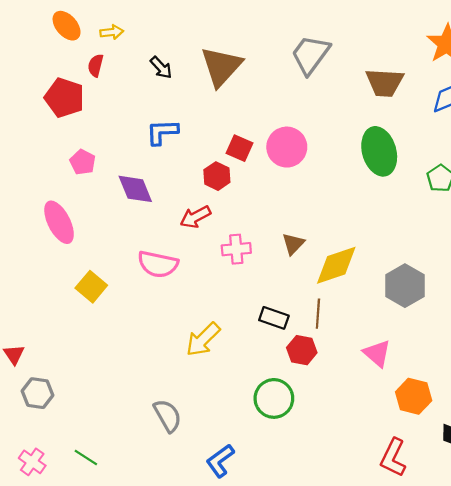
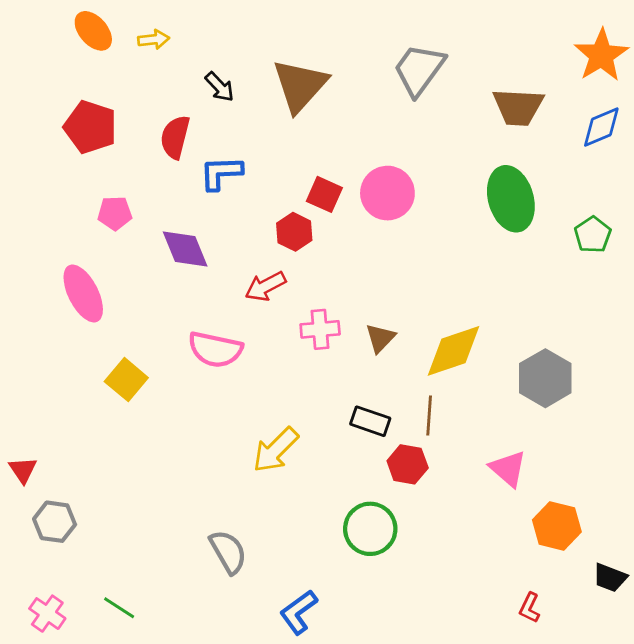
red semicircle: (96, 65) -> (175, 137), moved, size x1.4
pink pentagon: (83, 162) -> (115, 213), turned -30
brown triangle: (293, 244) -> (380, 338), moved
red L-shape: (393, 458) -> (530, 608), size x0.6

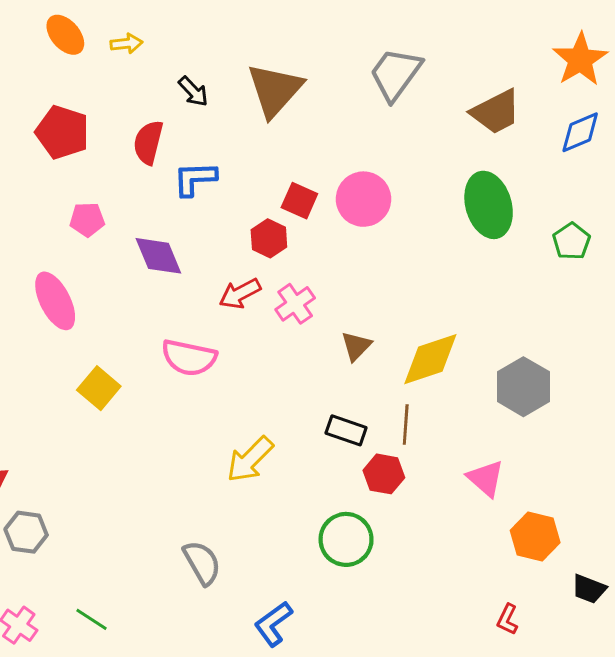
brown trapezoid: (518, 107) -> (496, 112), turned -30
pink cross: (320, 329) -> (295, 304), moved, turned -30

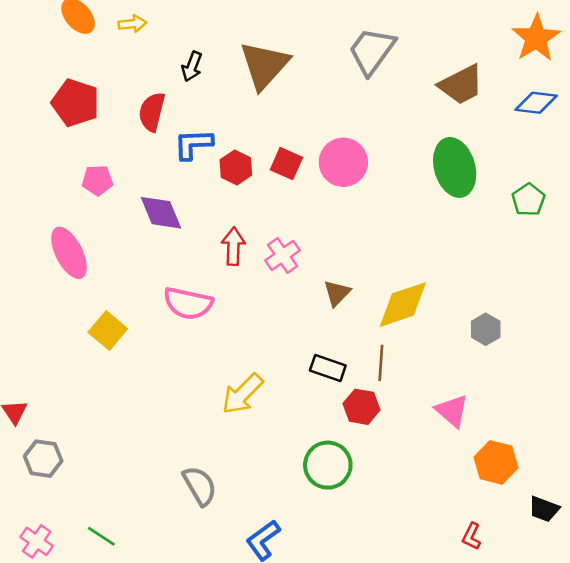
black arrow: (193, 91) -> (192, 66), turned 64
blue diamond: (580, 132) -> (536, 103), turned 30
red hexagon: (269, 238) -> (236, 167), moved
red arrow: (240, 294) -> (233, 246), turned 120
gray hexagon: (523, 387) -> (486, 329), size x0.6

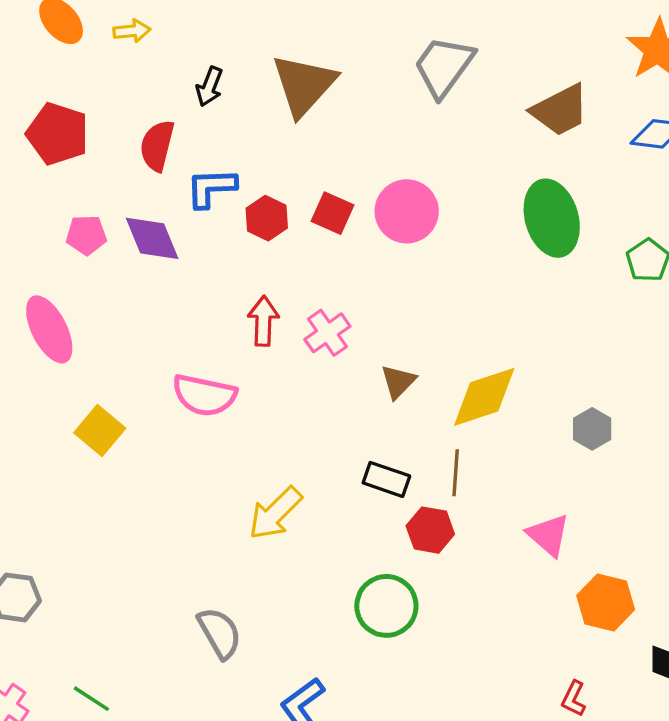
purple diamond: (161, 213) -> (152, 238), moved

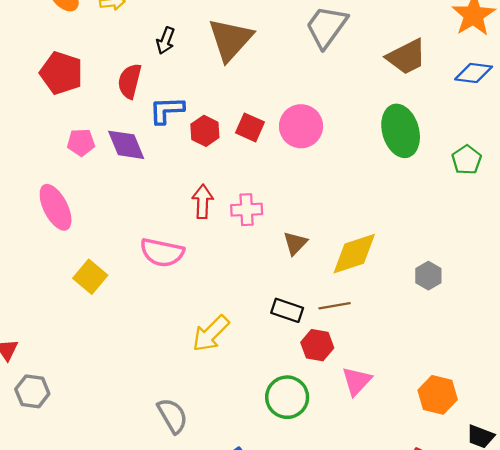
pink cross: (327, 333) -> (247, 210), turned 32
brown line: (456, 473) -> (335, 306), turned 76
pink triangle: (548, 535) -> (357, 381), moved, turned 32

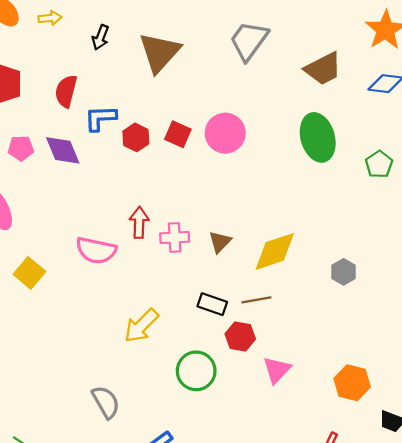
black arrow: (166, 41) -> (100, 37), moved
red arrow: (203, 202) -> (139, 222), moved
pink cross: (247, 210) -> (175, 237), moved
green circle: (287, 397) -> (196, 371), moved

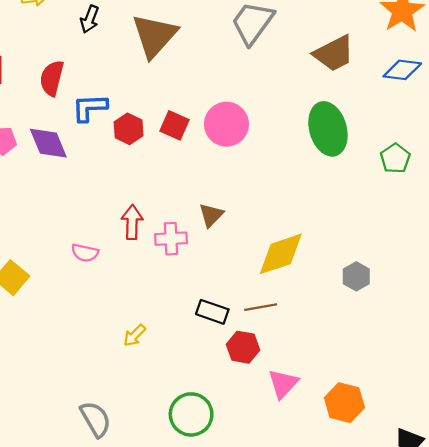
brown triangle: (220, 242) -> (211, 215), moved
pink semicircle: (96, 250) -> (85, 253), size x0.6
yellow arrow: (141, 326) -> (134, 335), size x0.6
green circle: (196, 371) -> (191, 414), moved
orange hexagon: (352, 383) -> (344, 403), moved

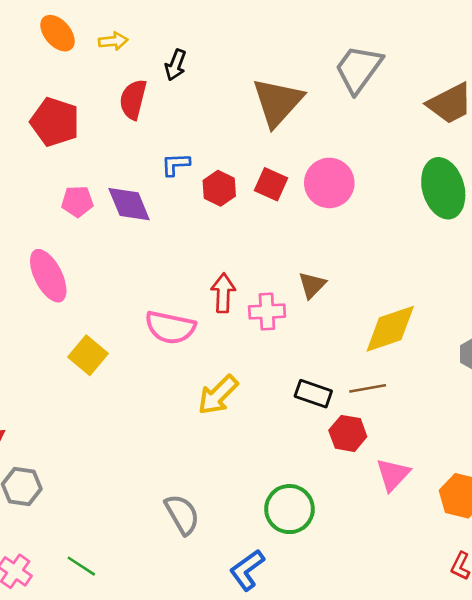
brown triangle: (155, 36) -> (278, 102), moved
red semicircle: (52, 78) -> (133, 99), moved
blue L-shape: (90, 108) -> (175, 164), size x0.7
pink semicircle: (85, 253) -> (170, 327), size x1.6
yellow arrow: (134, 335) -> (218, 395), moved, size x1.6

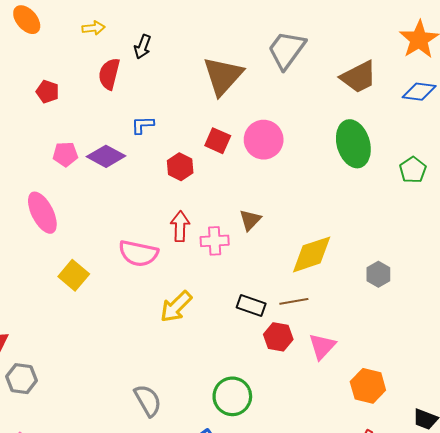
orange ellipse: (58, 33) -> (27, 20), moved
red pentagon: (55, 122) -> (48, 92), size x0.6
red hexagon: (219, 188) -> (180, 167), moved
purple diamond: (129, 204) -> (106, 156), turned -39
pink triangle: (393, 475) -> (322, 346), moved

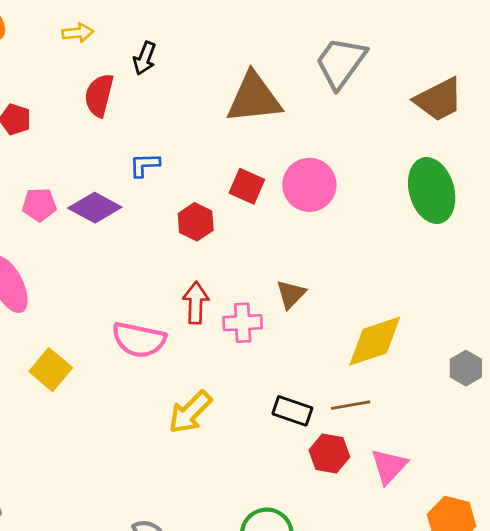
brown triangle: (223, 76) -> (254, 98), turned 42

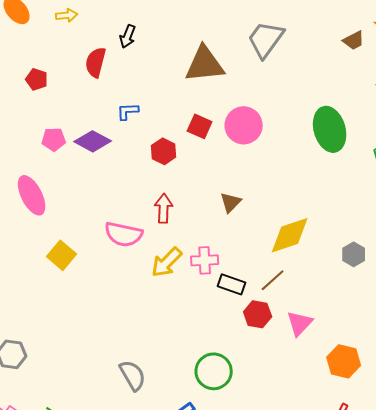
yellow arrow: (78, 33) -> (67, 15), moved
brown trapezoid: (439, 100) -> (354, 40), moved, size x0.6
pink cross: (243, 323) -> (205, 260), moved
brown line: (351, 405) -> (273, 280), turned -32
yellow arrow: (190, 412) -> (167, 262), moved

